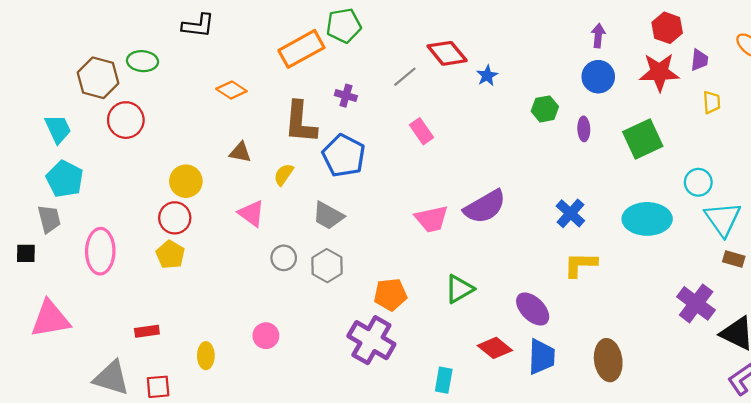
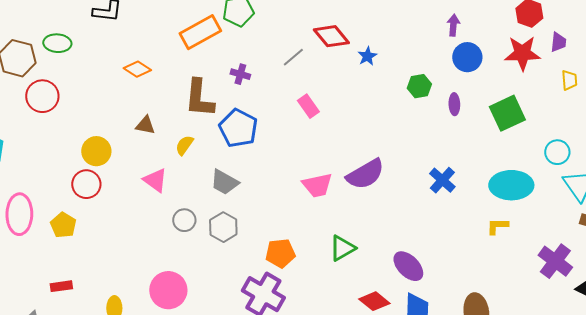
purple arrow: (598, 36) -> (453, 25), moved
yellow pentagon: (170, 255) -> (63, 225), moved
yellow L-shape: (580, 265) -> (497, 226), moved, size x0.7
pink circle: (266, 336) -> (168, 290), size x1.6

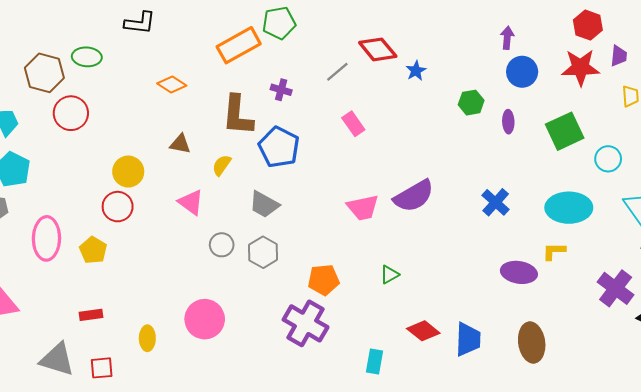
cyan circle: (557, 152) -> (608, 159), moved
green triangle: (342, 248) -> (389, 275), size x0.7
purple ellipse: (408, 266) -> (519, 272), moved, turned -36

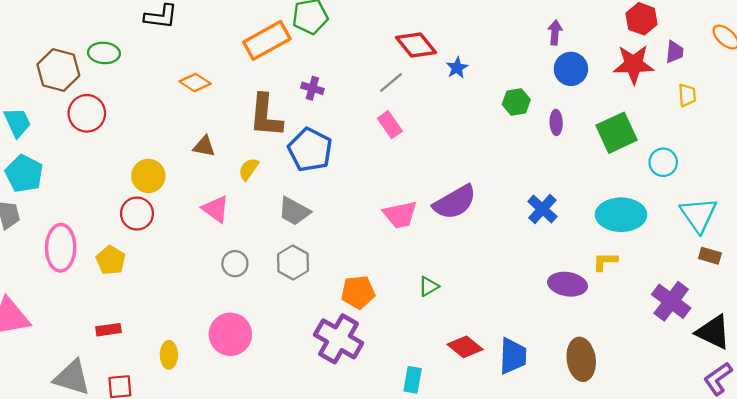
gray line: (337, 72) -> (391, 83), moved
gray circle: (222, 245) -> (235, 264), moved

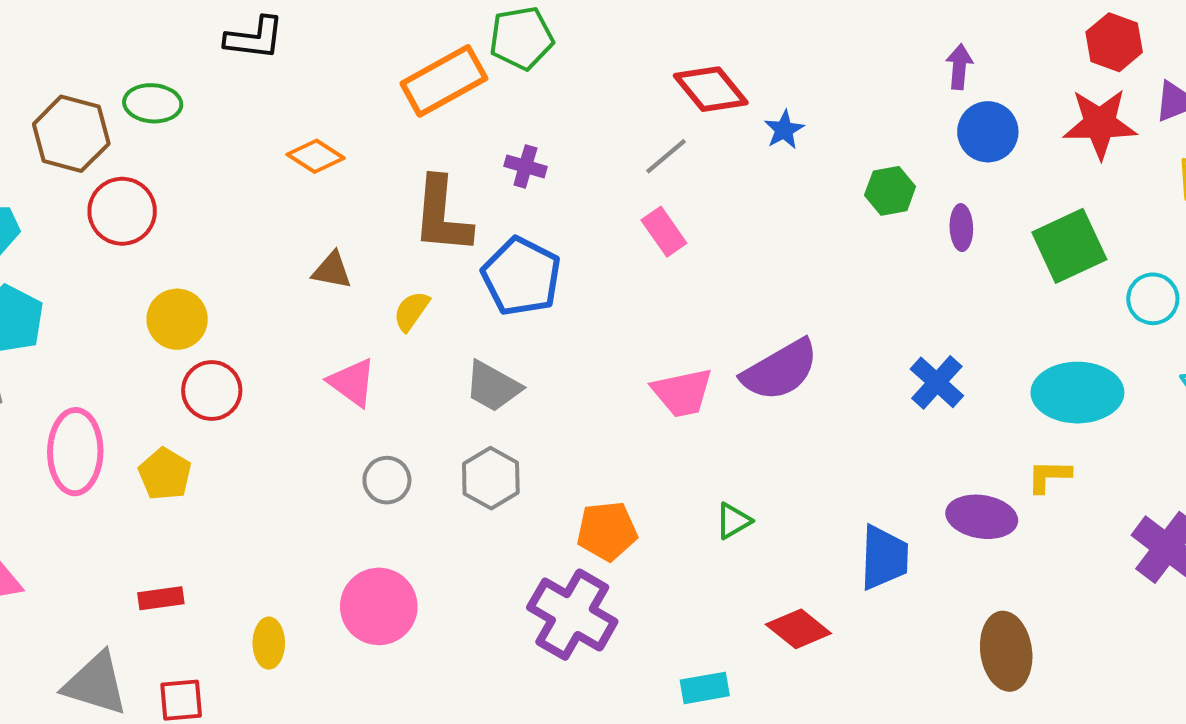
yellow circle: (148, 176) -> (177, 319), moved
blue trapezoid: (513, 356) -> (884, 558), moved
cyan rectangle: (413, 380) -> (705, 688), turned 70

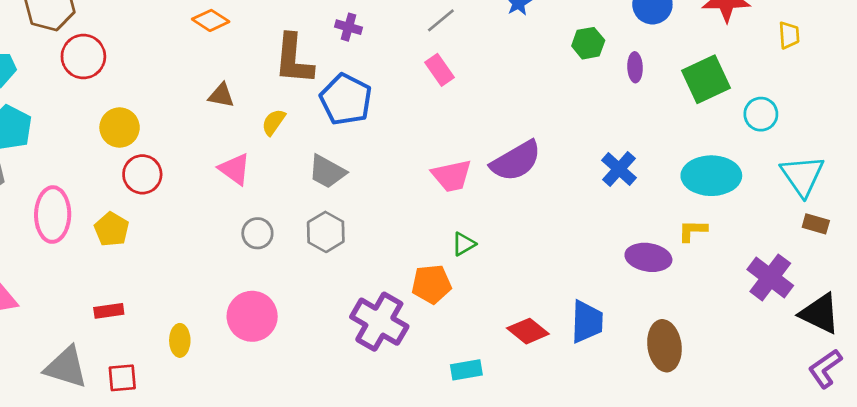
green triangle: (733, 521) -> (464, 244), moved
orange pentagon: (607, 531) -> (432, 284), moved
blue trapezoid: (884, 558) -> (587, 322), moved

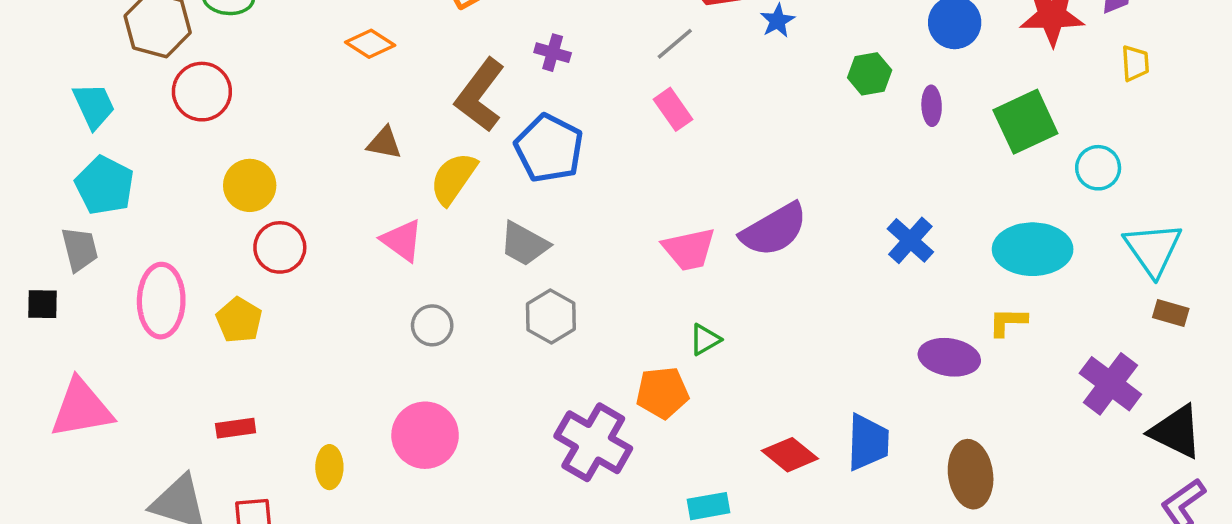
brown L-shape: (294, 59) -> (480, 95), turned 32
yellow semicircle: (274, 122) -> (453, 178), size x1.5
gray hexagon: (326, 232) -> (551, 317), moved

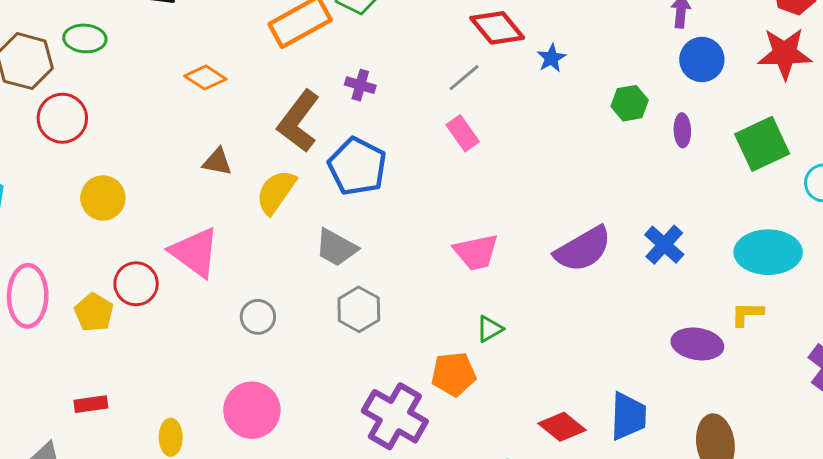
purple semicircle: (774, 230) -> (583, 249), moved
pink triangle: (402, 240) -> (195, 252), moved, size x1.4
red circle: (280, 247) -> (136, 284), moved

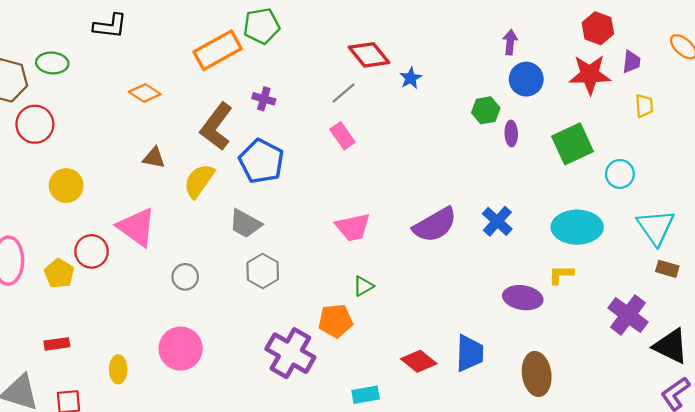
green hexagon: (630, 103) -> (486, 110), moved

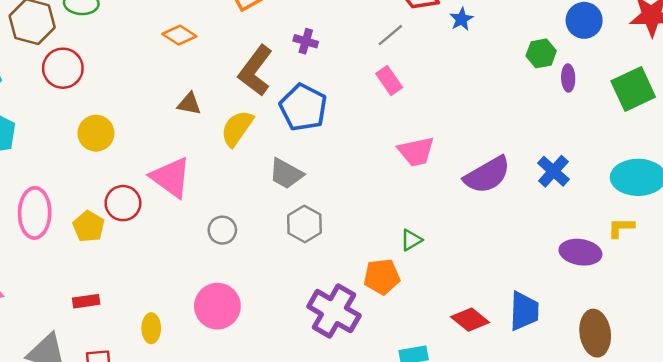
pink trapezoid: (353, 227) -> (416, 152), moved

